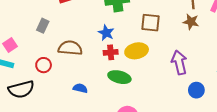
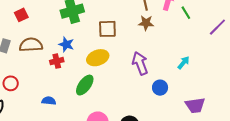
brown semicircle: (70, 48) -> (31, 45), moved
red cross: (111, 52) -> (57, 61), moved
green ellipse: (119, 77) -> (85, 85), turned -60

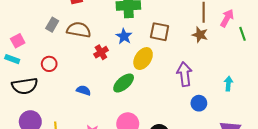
blue star: (66, 44) -> (124, 36), moved
yellow ellipse: (98, 58) -> (143, 59), turned -50
red cross: (57, 61) -> (101, 52), turned -32
cyan arrow: (183, 63) -> (228, 84), turned -48

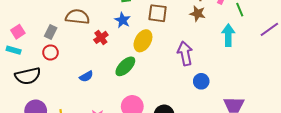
gray rectangle: (52, 25) -> (51, 32), moved
cyan arrow: (228, 84) -> (228, 35), moved, size x1.5
blue semicircle: (84, 90) -> (86, 76), turned 136

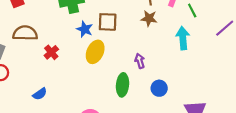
blue star: (123, 20) -> (85, 29), moved
purple arrow: (185, 53) -> (140, 61), size x0.6
green ellipse: (125, 66) -> (123, 85), moved, turned -35

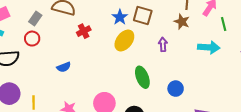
cyan arrow: (183, 38) -> (209, 47), turned 85
purple arrow: (140, 61) -> (163, 44), moved
green ellipse: (123, 85) -> (142, 77), turned -40

